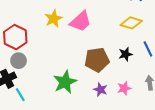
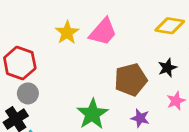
pink star: (124, 88) -> (176, 101), moved

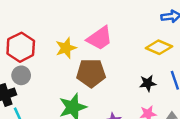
yellow star: (67, 33) -> (66, 48), moved
brown pentagon: (131, 80) -> (91, 73), moved

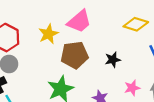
black star: (148, 83) -> (113, 60), moved

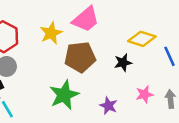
yellow diamond: (136, 24) -> (142, 39), moved

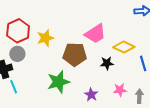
pink trapezoid: (86, 19) -> (95, 34), moved
yellow star: (51, 33) -> (45, 38), moved

